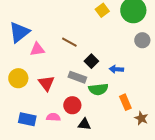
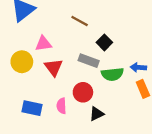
pink triangle: (37, 49) -> (43, 44), moved
blue arrow: (116, 69) -> (138, 67), moved
pink semicircle: (53, 117) -> (61, 106), turned -96
black triangle: (84, 124) -> (97, 114), turned -32

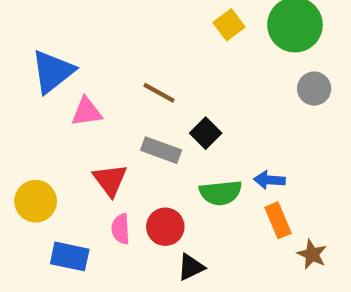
pink triangle: (43, 44) -> (87, 112), moved
gray rectangle: (89, 61) -> (161, 150), moved
yellow circle: (22, 62) -> (36, 201), moved
pink semicircle: (61, 106) -> (121, 229), moved

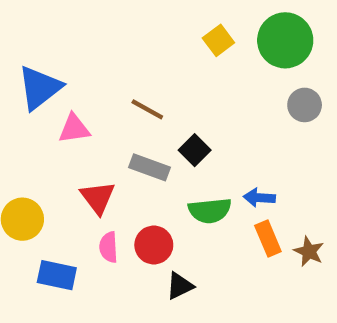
brown star: (312, 254) -> (309, 251), moved

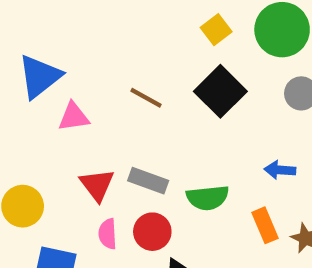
black square: (195, 150) -> (220, 91), moved, size x1.6
gray rectangle: (149, 167) -> (148, 181), moved
blue arrow: (259, 198) -> (280, 170), moved

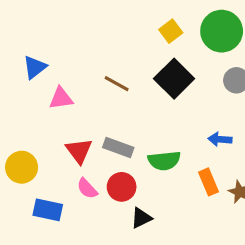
blue triangle: (40, 76) -> (35, 67), size x0.7
pink semicircle: (108, 234) -> (87, 189), turned -40

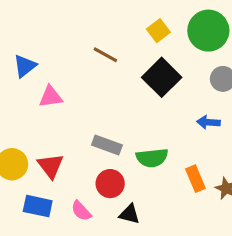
brown line: (117, 84) -> (105, 55), moved
blue arrow: (220, 139) -> (208, 122), moved
red triangle: (79, 151) -> (51, 166), moved
pink semicircle: (87, 189) -> (81, 211), moved
black triangle: (141, 218) -> (129, 214), turned 40

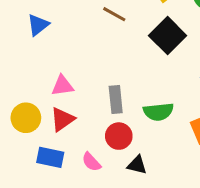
pink triangle: (51, 97) -> (62, 86), moved
gray rectangle: (107, 145) -> (116, 99), turned 64
red triangle: (51, 166) -> (62, 119), turned 32

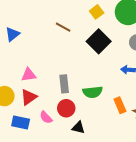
pink semicircle: (91, 162) -> (46, 117), moved

